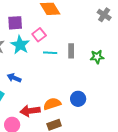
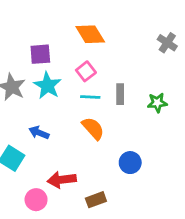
pink square: (39, 35) -> (86, 71), moved
orange semicircle: (52, 104) -> (93, 128), moved, turned 66

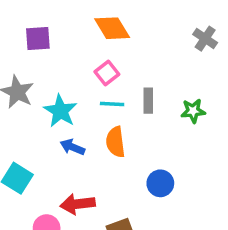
purple square: (40, 54) -> (38, 39), moved
cyan star: (47, 86) -> (60, 111), moved
orange semicircle: (93, 128) -> (115, 142), turned -145
blue arrow: (39, 133) -> (72, 147), moved

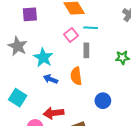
gray rectangle: (148, 101) -> (86, 50), moved
cyan line: (112, 104) -> (91, 28), moved

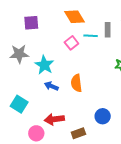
gray star: (18, 46) -> (19, 54), turned -30
gray rectangle: (86, 50) -> (108, 30), moved
blue circle: (103, 101) -> (103, 116), moved

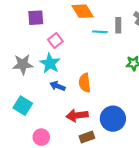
pink square: (71, 43) -> (55, 40), moved
gray star: (19, 54) -> (23, 64), moved
blue circle: (103, 116) -> (113, 119), size x1.5
red arrow: (54, 119) -> (77, 115), moved

